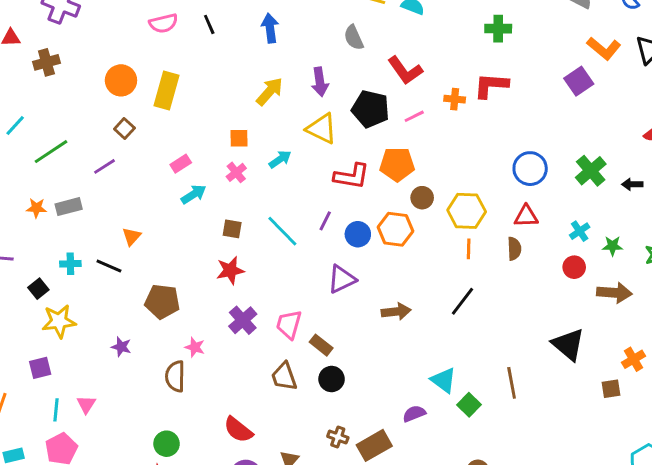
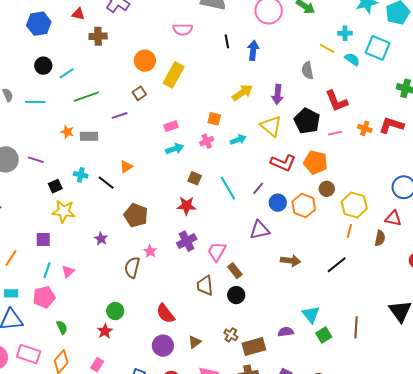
black line: (209, 24) -> (227, 41), moved

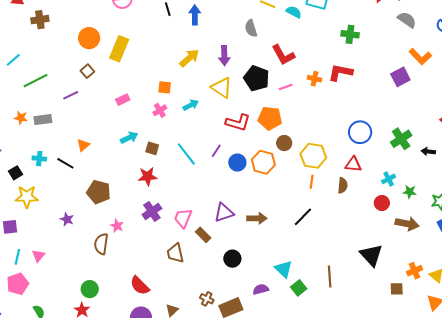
cyan arrow: (175, 149) -> (129, 138), moved
purple triangle: (260, 230) -> (224, 213), moved
black circle: (236, 295) -> (232, 259), moved

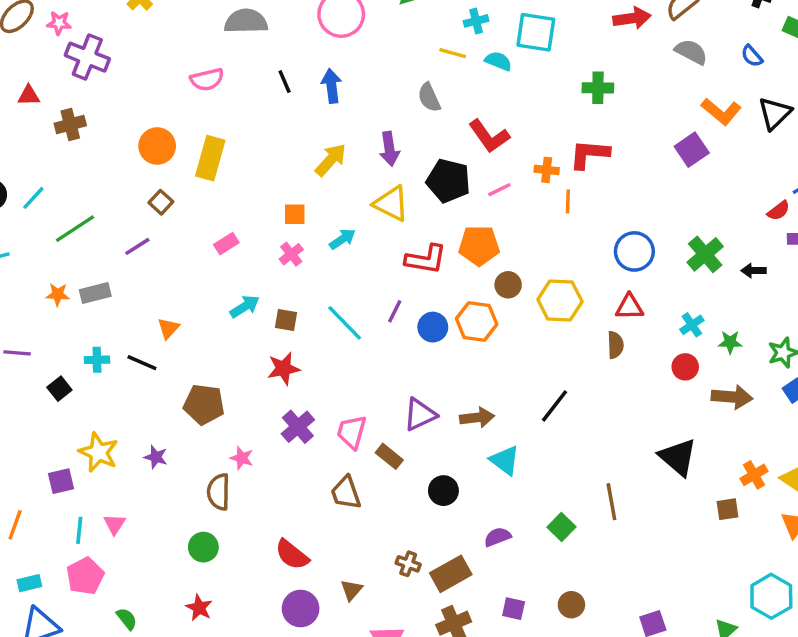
orange line: (312, 182) -> (568, 202), moved
yellow star: (27, 197) -> (98, 452), moved, turned 30
cyan triangle: (283, 269) -> (505, 460), moved
green circle: (90, 289) -> (203, 547), moved

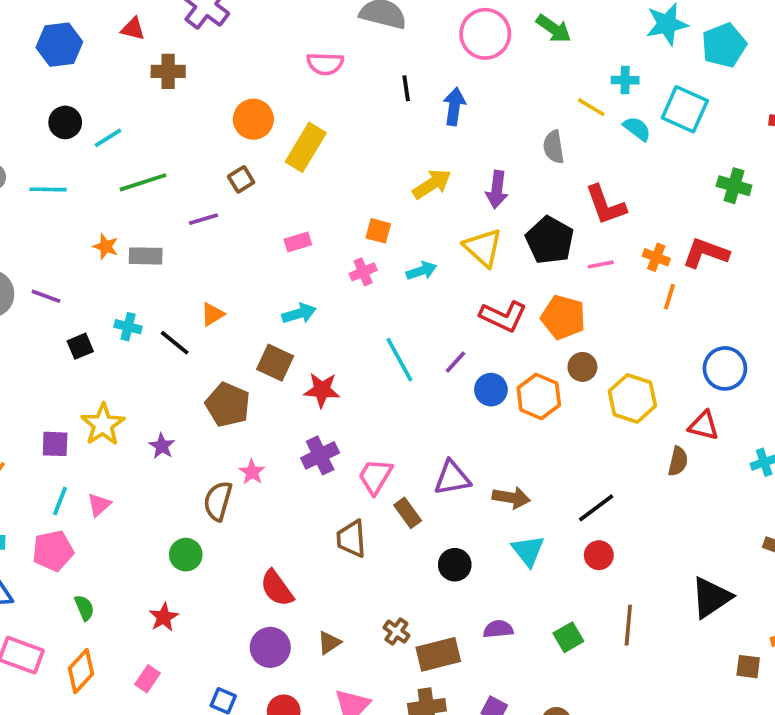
brown square: (286, 320) -> (275, 363), moved, size x1.4
red circle: (685, 367) -> (599, 555), moved
black triangle: (678, 457) -> (711, 597), turned 30

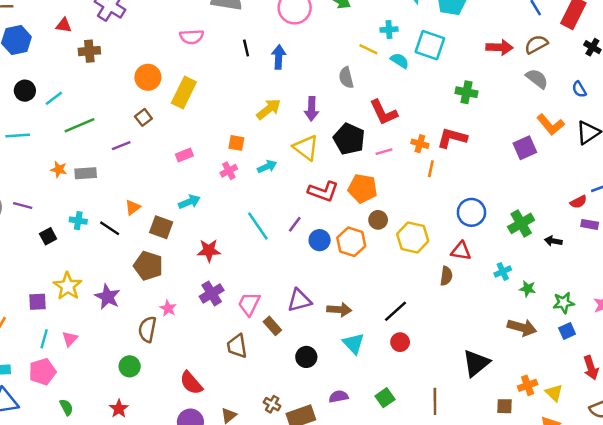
brown square: (275, 363) -> (161, 227), moved
purple star: (162, 446) -> (107, 297), size x1.5
brown line: (628, 625) -> (435, 401), moved

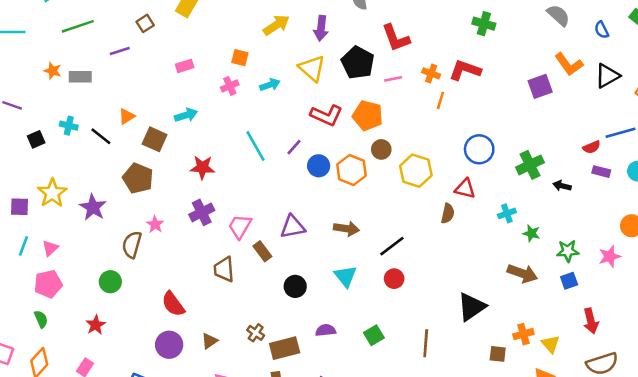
brown arrow: (339, 310) -> (347, 229), moved
pink pentagon: (42, 372) -> (48, 284), moved

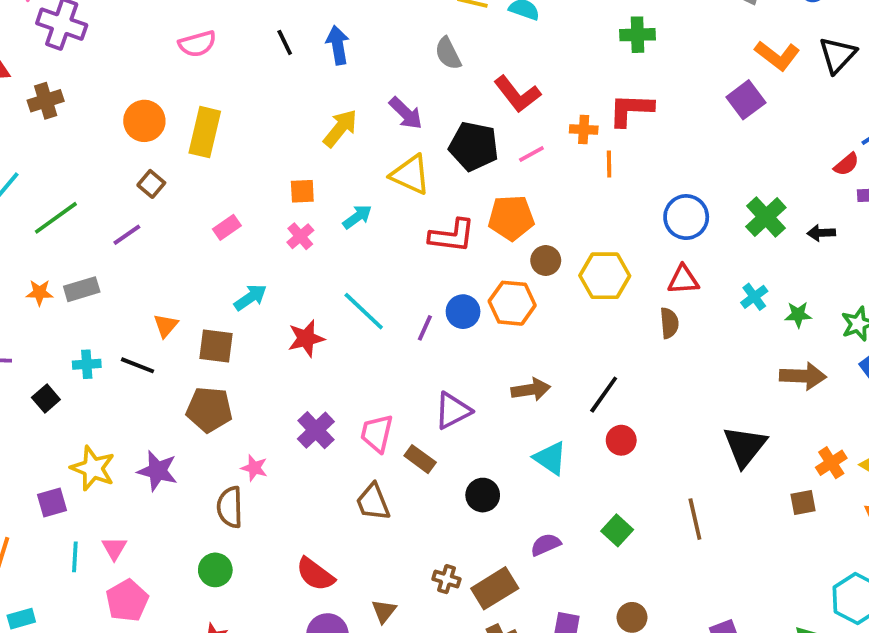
purple arrow: (321, 28) -> (406, 113), turned -35
purple line: (294, 147) -> (425, 328), moved
red star: (202, 167) -> (306, 338), moved

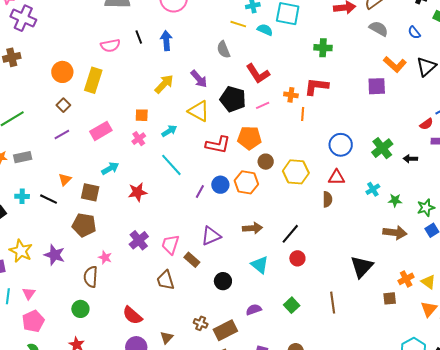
pink semicircle: (197, 44) -> (110, 46), moved
purple square: (746, 100) -> (377, 86), turned 30
pink rectangle: (227, 227) -> (101, 131), size x1.5
purple line: (127, 235) -> (62, 134), moved
cyan line: (364, 311) -> (171, 165), moved

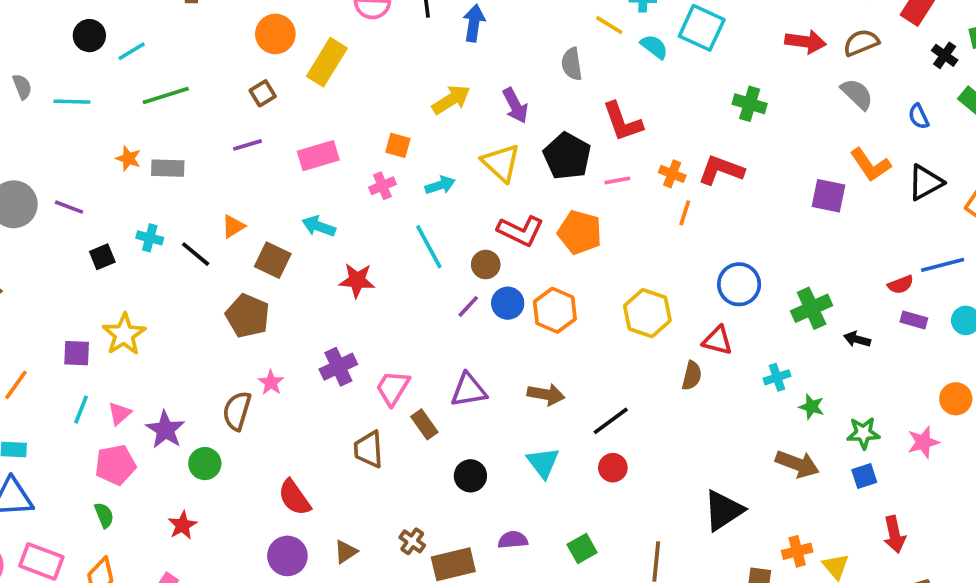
brown circle: (266, 162) -> (486, 265), moved
cyan arrow: (110, 168) -> (319, 226), turned -144
purple star: (55, 255) -> (165, 430), moved

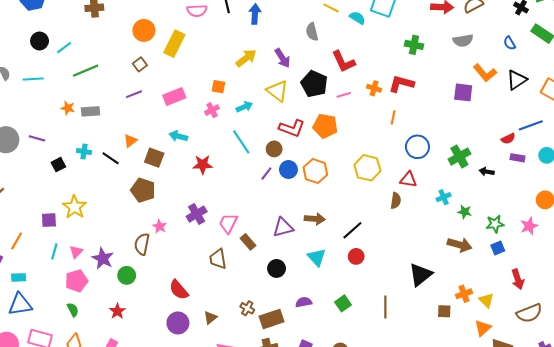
gray semicircle: (857, 94) -> (463, 40), moved, turned 132
orange line: (685, 213) -> (393, 117), moved
purple triangle: (469, 390) -> (283, 227), moved

